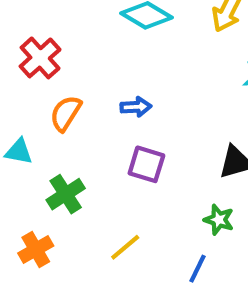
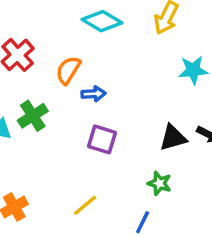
orange semicircle: (66, 113) -> (68, 70), moved
green cross: (66, 194) -> (33, 116), moved

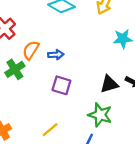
orange semicircle: (68, 70) -> (31, 50), moved
green star: (159, 183) -> (100, 115), size x1.5

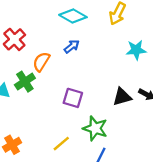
blue arrow: (56, 55) -> (72, 46), moved, turned -35
green star: (100, 115) -> (95, 128), moved

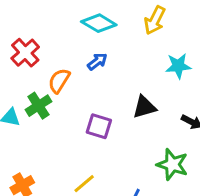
black triangle: (122, 97) -> (144, 107), moved
green star: (95, 128) -> (172, 165), moved

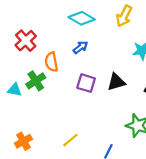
orange semicircle: (59, 81) -> (51, 62), turned -42
purple square: (99, 126) -> (86, 83), moved

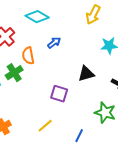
cyan diamond: (82, 18) -> (37, 17), moved
purple square: (86, 83) -> (59, 94), moved

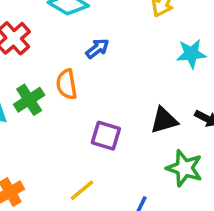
orange semicircle: (28, 56) -> (67, 84), moved
black triangle: (86, 74) -> (164, 120), moved

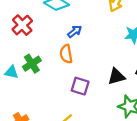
orange semicircle: (67, 84) -> (66, 54), moved

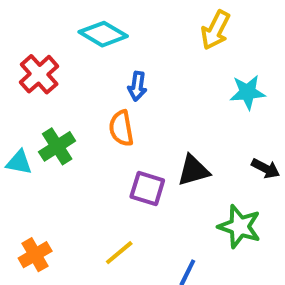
blue arrow: (75, 31) -> (137, 86), turned 136
black triangle: (116, 76) -> (193, 170), moved

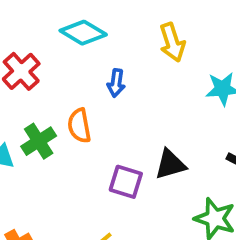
yellow arrow: (215, 30) -> (172, 42), moved, turned -45
orange semicircle: (121, 128) -> (79, 126), moved

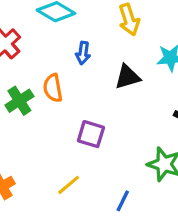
black triangle: (170, 164) -> (127, 77), moved

